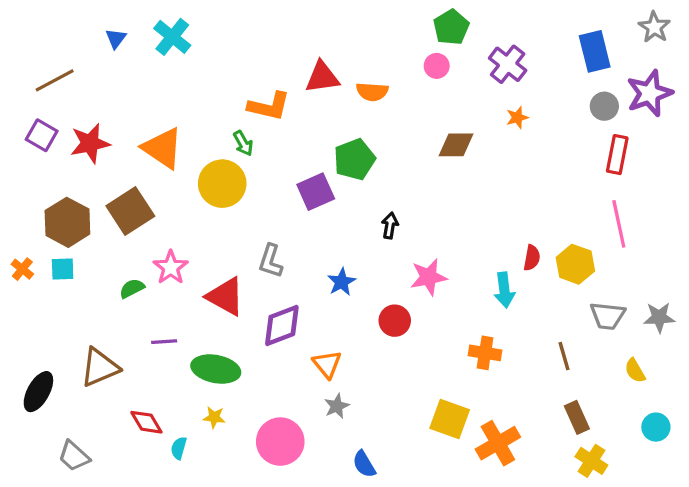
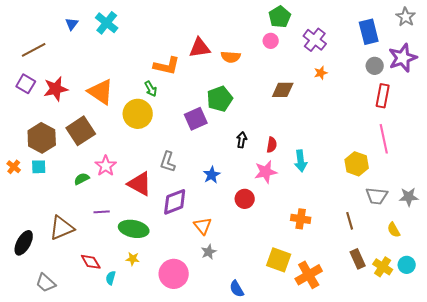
red semicircle: (532, 258) -> (272, 145), moved
cyan arrow: (504, 290) -> (301, 161), moved
yellow cross: (591, 461) -> (383, 267), moved
blue semicircle: (364, 464) -> (237, 289), moved

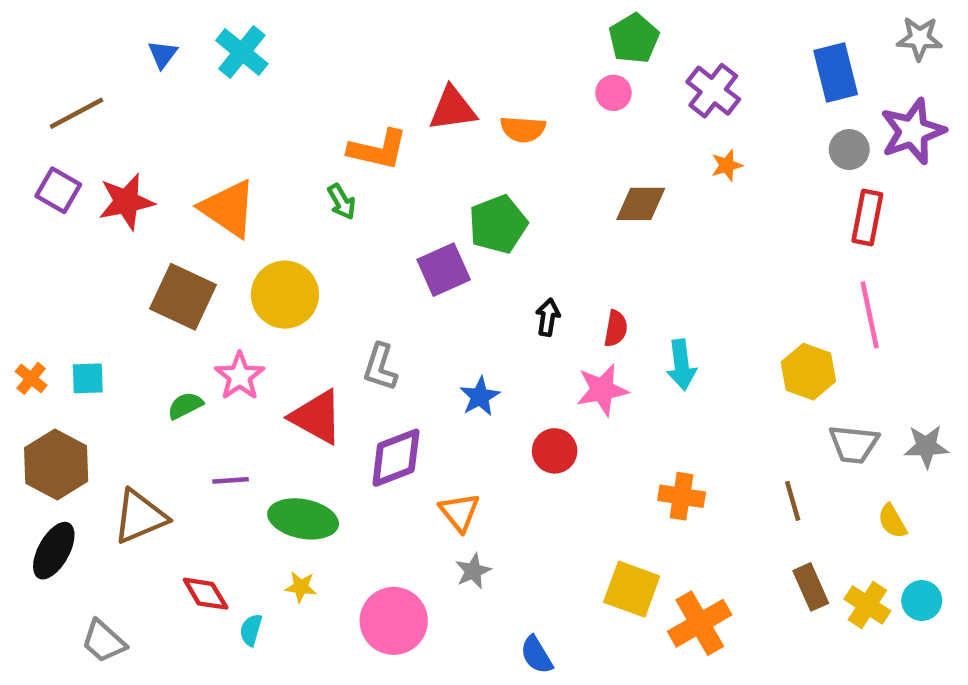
gray star: (406, 17) -> (919, 38), turned -30
yellow circle: (138, 114) -> (285, 295), moved
brown square: (81, 131) -> (183, 297), turned -32
brown hexagon: (42, 138) -> (56, 465), moved

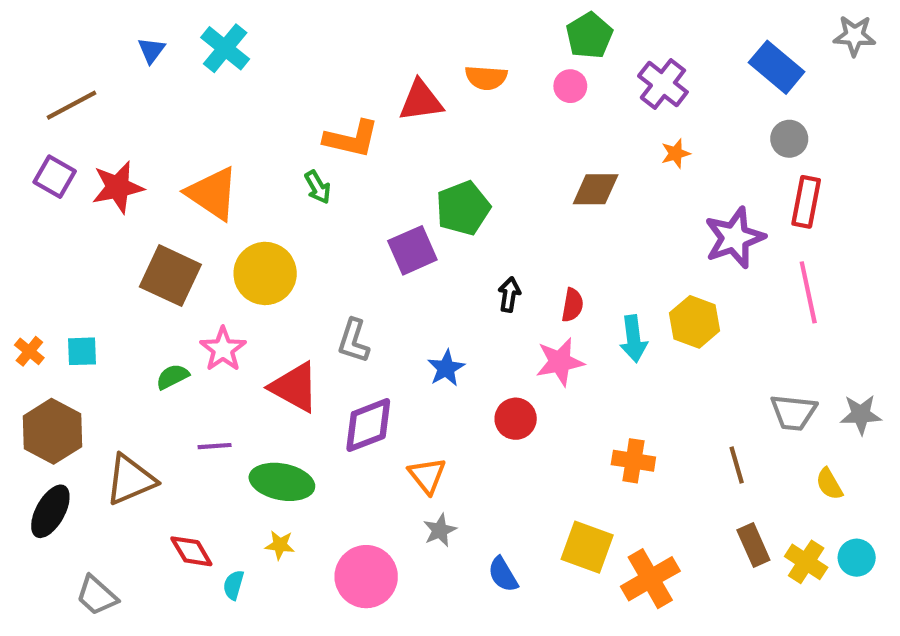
blue rectangle: (836, 72) -> (777, 67), turned -36
orange semicircle: (523, 129) -> (486, 78), moved
purple star: (913, 131) -> (735, 238), moved
yellow hexagon: (808, 372) -> (695, 322), moved
blue semicircle: (536, 655) -> (503, 574), moved

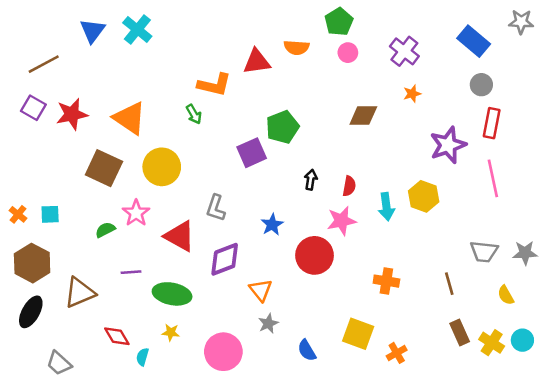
green pentagon: (589, 36) -> (339, 22), moved
blue triangle: (151, 50) -> (92, 31), size x1.5
red circle: (516, 419) -> (315, 255), size x1.5
orange cross: (650, 579) -> (397, 353), size x0.6

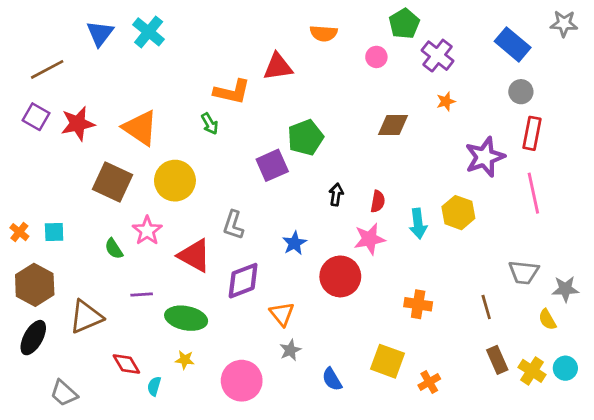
green pentagon: (339, 22) -> (404, 24), moved
orange semicircle: (297, 47) -> (324, 33), moved
green semicircle: (105, 230) -> (114, 249), turned -96
gray star: (525, 253) -> (565, 289), moved

